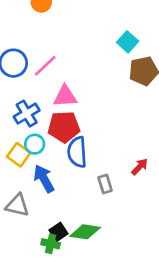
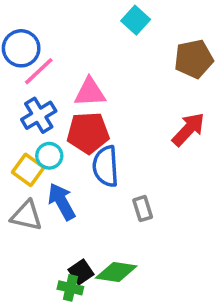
cyan square: (128, 42) -> (136, 20), moved
pink line: (45, 66) -> (39, 71), moved
red arrow: (140, 167) -> (188, 129), moved, size x1.5
gray triangle: (17, 205) -> (26, 216), moved

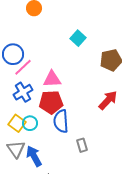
cyan circle: (49, 156) -> (30, 123), moved
blue arrow: (62, 202) -> (34, 156), moved
gray triangle: (26, 216) -> (16, 149), turned 42

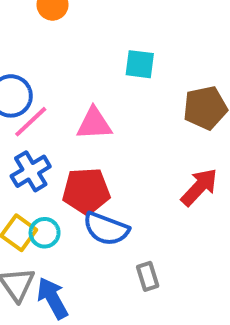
cyan square: (78, 38) -> (140, 64), turned -35
pink triangle: (52, 79) -> (94, 124), moved
blue semicircle: (61, 121) -> (106, 229), turned -65

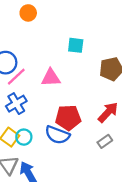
red pentagon: (86, 191) -> (68, 118), moved
gray rectangle: (148, 276) -> (105, 141), moved, turned 72

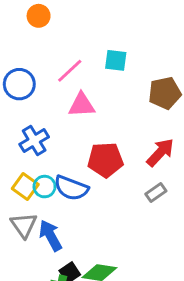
orange circle: (28, 13) -> (39, 16), moved
pink line: (16, 77) -> (70, 71), moved
blue semicircle: (57, 135) -> (71, 188), moved

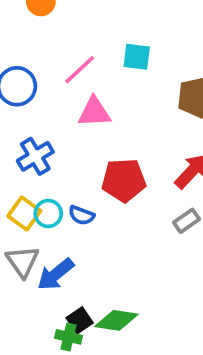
blue semicircle: (71, 188) -> (81, 215), size x0.6
blue arrow: (50, 236) -> (56, 274), turned -100

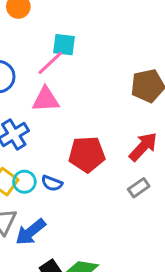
cyan square: (137, 57) -> (64, 45), moved
pink triangle: (94, 112) -> (46, 99), moved

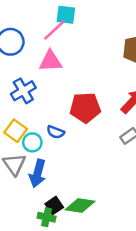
cyan circle: (24, 182) -> (32, 142), moved
blue arrow: (31, 232) -> (38, 173), turned -36

